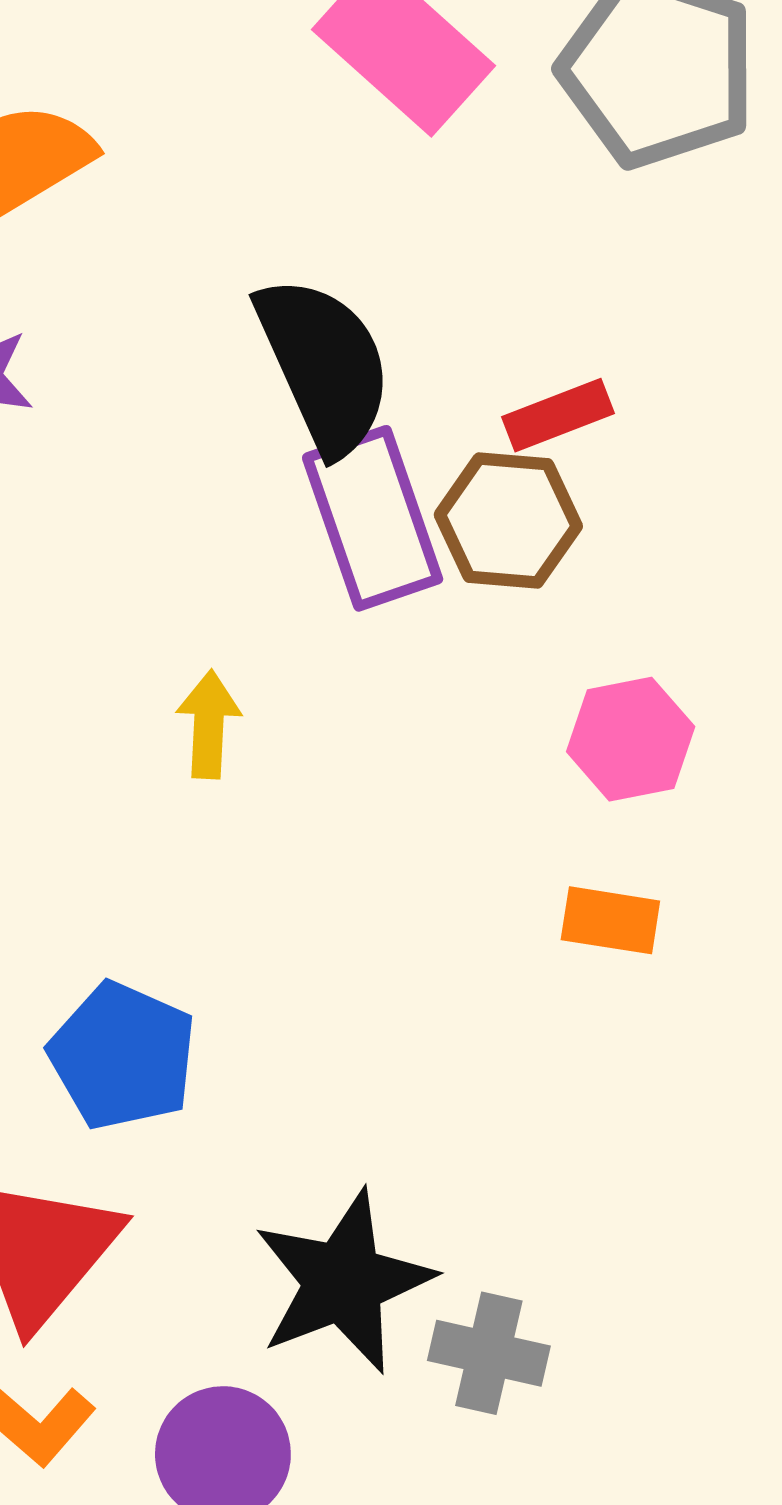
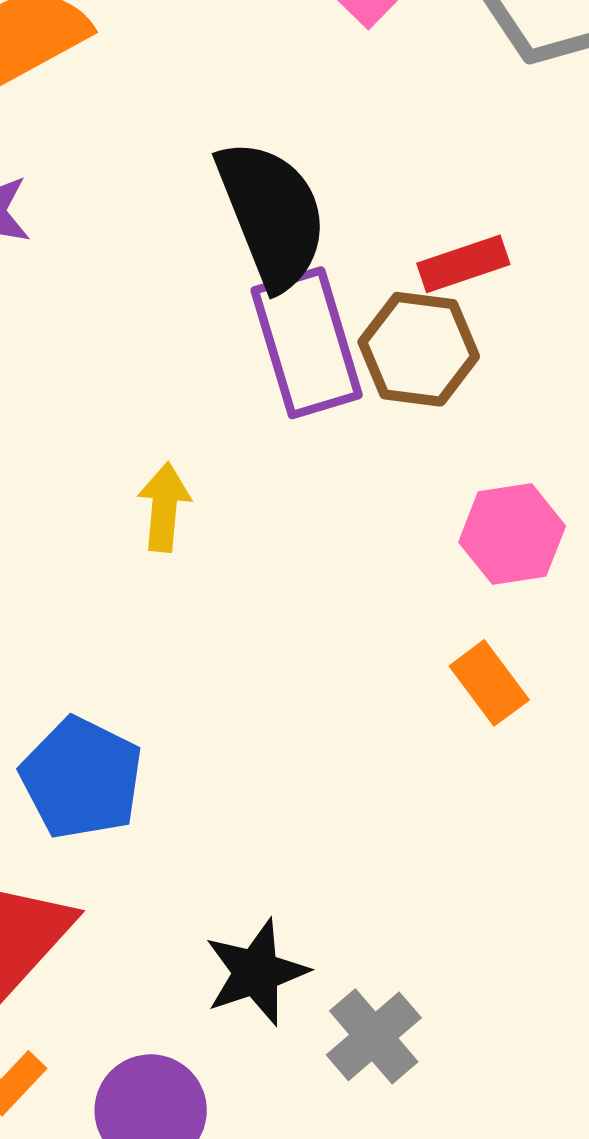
orange rectangle: (610, 920) -> (489, 683), turned 42
black star: (343, 1282) -> (256, 972), size x0.7
gray cross: (489, 1353) -> (374, 1036), turned 34

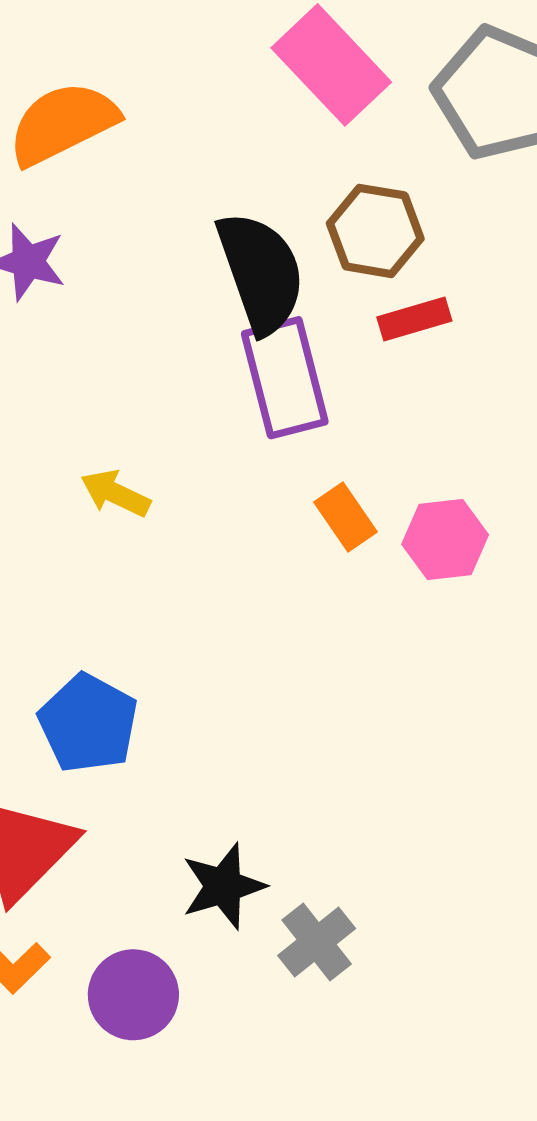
brown hexagon: (419, 349) -> (375, 231), moved
yellow arrow: (164, 507) -> (115, 493), moved, turned -72
orange rectangle: (489, 683) -> (345, 517), moved

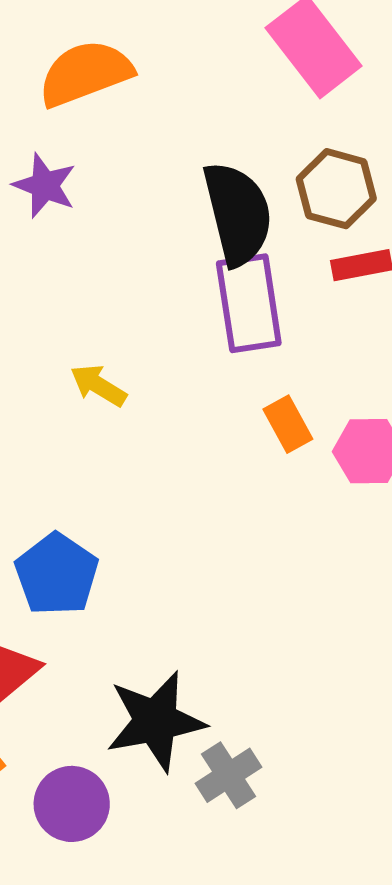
black star: (223, 886) -> (156, 721), size x1.4

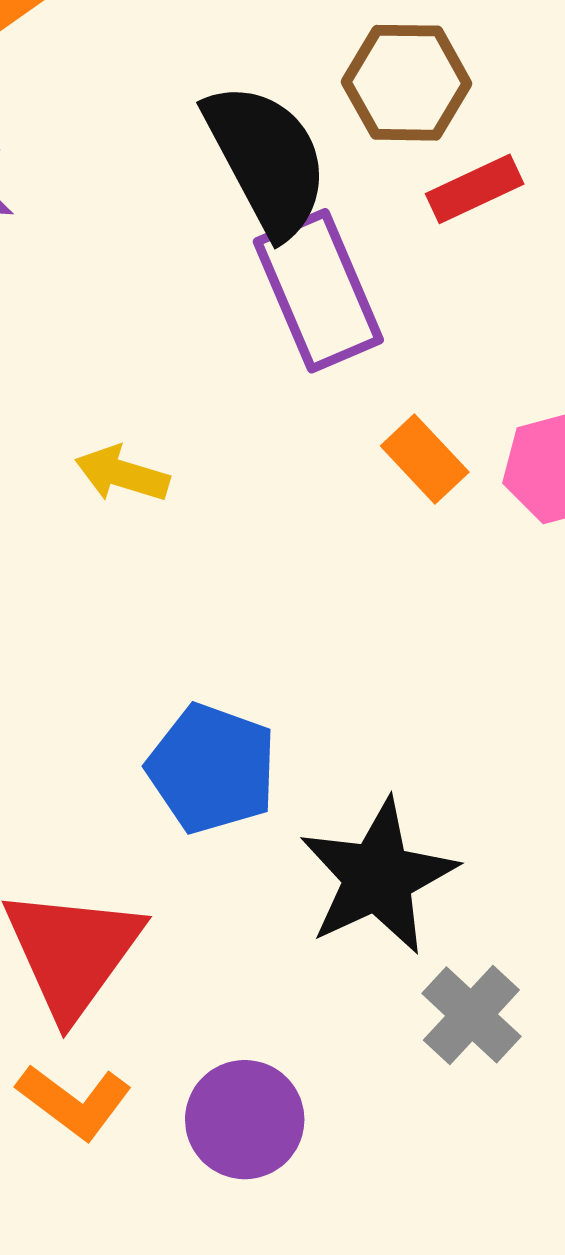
blue pentagon: (57, 574) -> (212, 769), moved
black star: (156, 721) -> (378, 877), moved

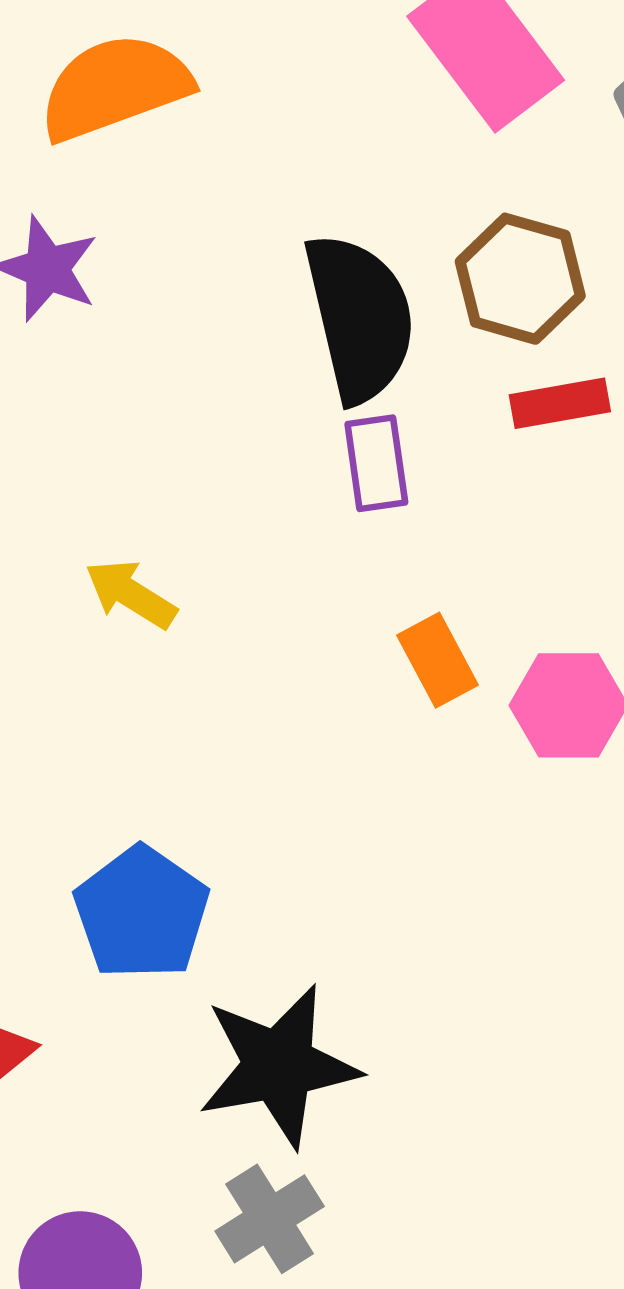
purple rectangle: (318, 291) -> (376, 463), size x0.6
gray cross: (471, 1015) -> (270, 1219), moved

